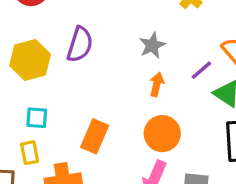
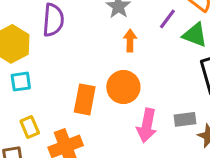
cyan square: (37, 118) -> (21, 82), moved
orange circle: (162, 134) -> (123, 87), moved

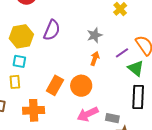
pink arrow: (147, 126) -> (88, 114), turned 35
yellow rectangle: (30, 127) -> (15, 82), moved

